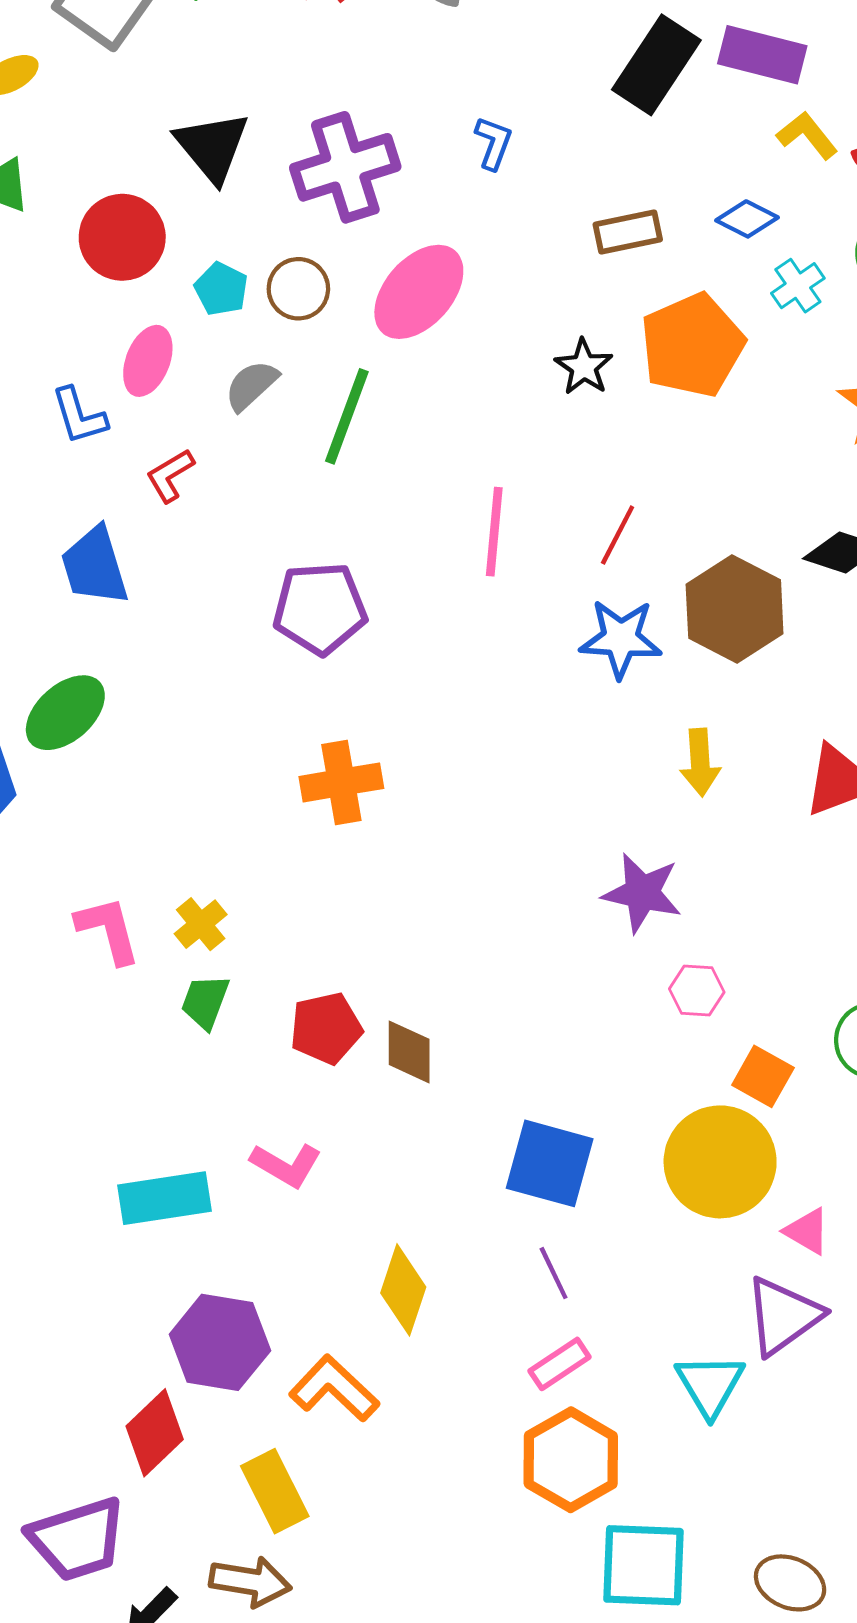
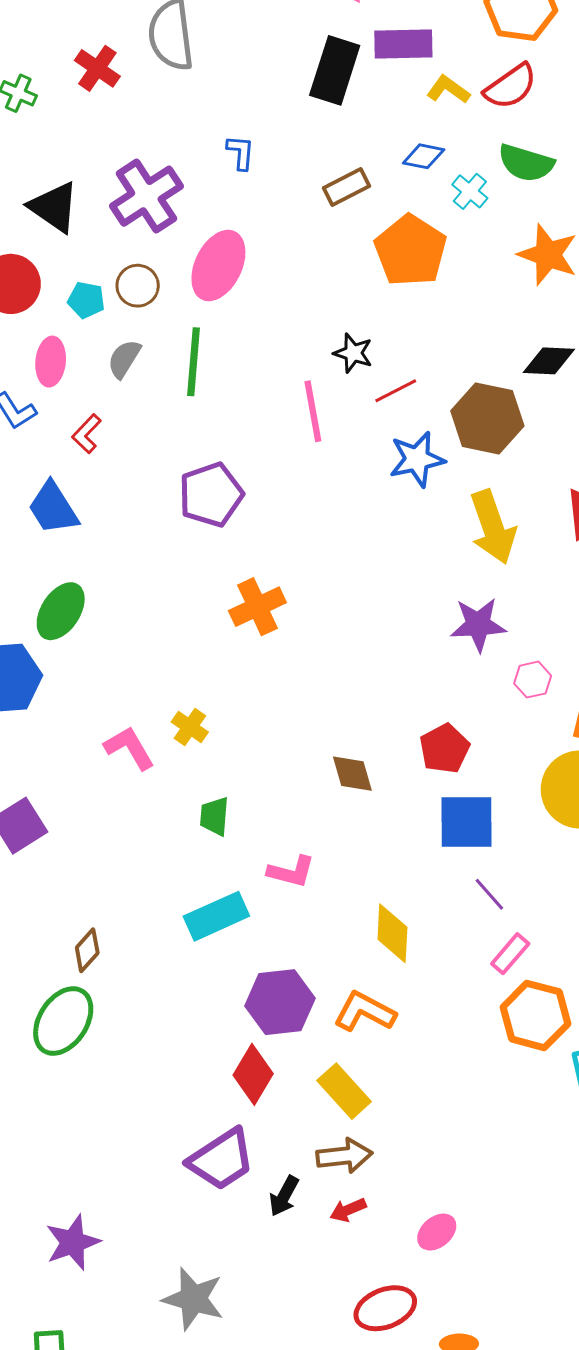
black star: (584, 367) -> (353, 353), moved
red line: (618, 535) -> (396, 391), turned 51
yellow arrow: (700, 762) -> (493, 527), size x1.6
green trapezoid: (205, 1002) -> (214, 816), moved
red pentagon: (326, 1028) -> (445, 749), moved

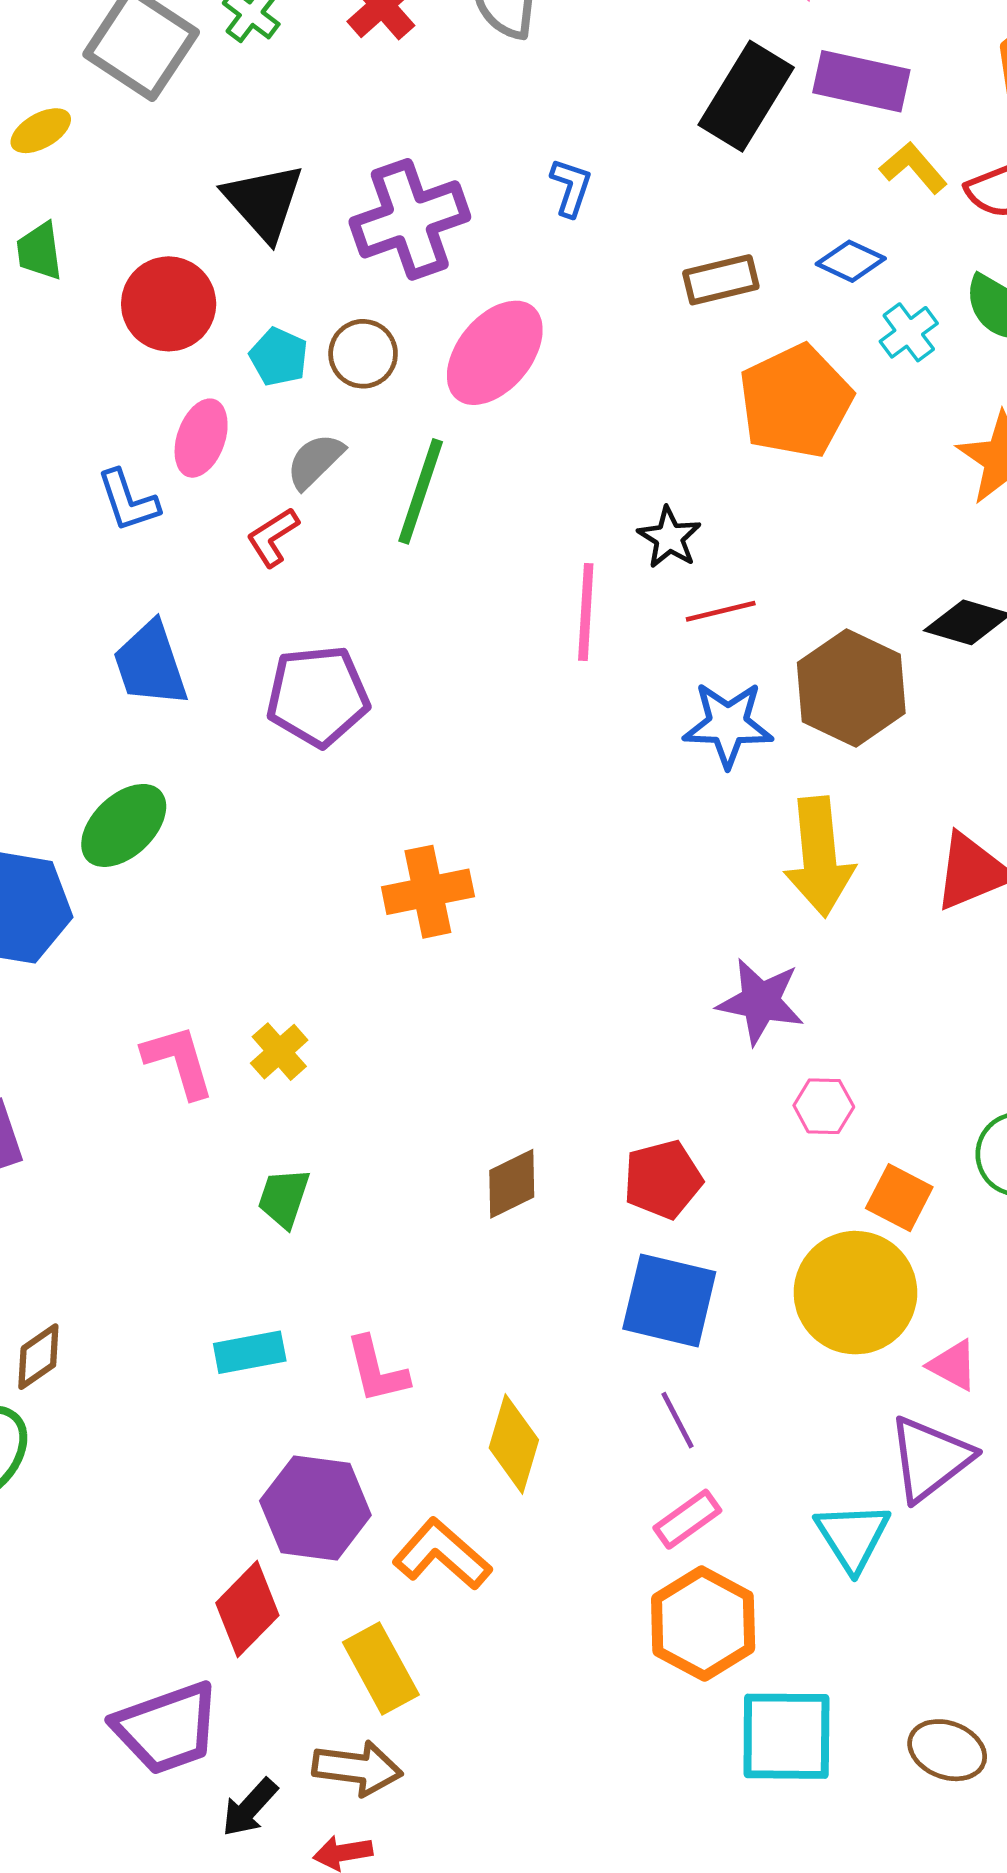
red L-shape: (87, 434) -> (273, 537), moved
purple pentagon: (211, 495) -> (318, 696), moved
brown diamond: (352, 774) -> (512, 1184), turned 66
pink L-shape: (291, 872) -> (377, 1370), moved, turned 48
cyan rectangle: (216, 916) -> (250, 1352), size x0.7

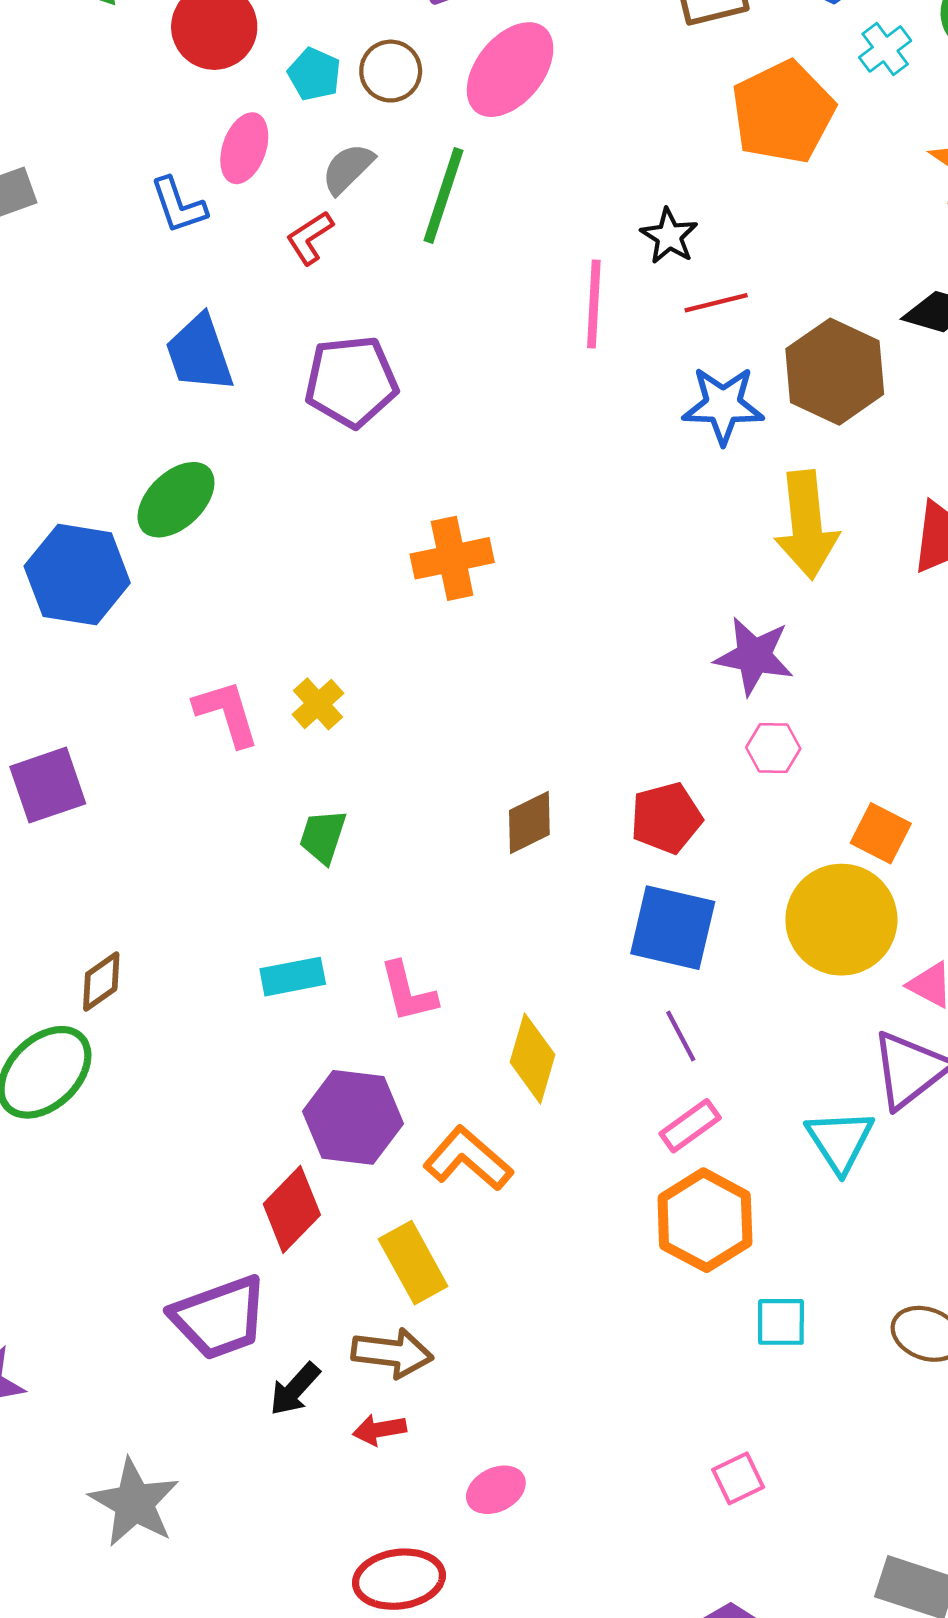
pink hexagon: (824, 1106) -> (773, 748), moved
cyan square: (786, 1736) -> (781, 1322), size x0.6

